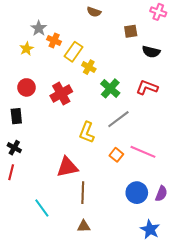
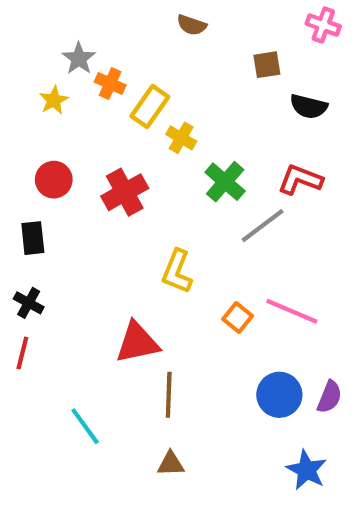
gray line: (118, 119) -> (263, 226), moved

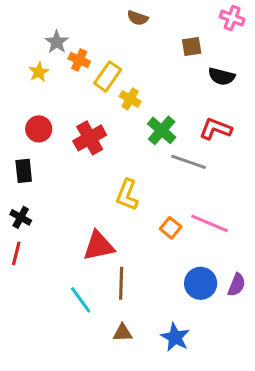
gray line: (263, 226) -> (189, 162), turned 56
cyan line: (85, 426) -> (81, 300), moved
blue star: (307, 470) -> (175, 337), moved

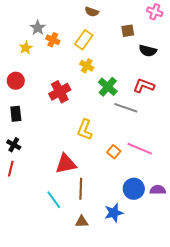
yellow rectangle: (108, 76) -> (84, 40), moved
red circle: (39, 129) -> (16, 81), moved
purple semicircle: (237, 285) -> (158, 190), turned -112
blue star: (175, 337) -> (114, 213), moved, turned 30

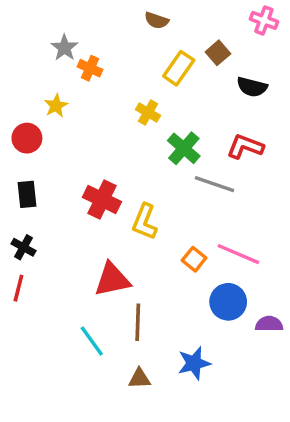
brown square: (128, 31) -> (218, 53), turned -32
yellow rectangle: (84, 40) -> (179, 68), moved
yellow star: (26, 48) -> (56, 106), moved
red cross: (60, 92) -> (102, 199), moved, turned -35
blue circle: (134, 189) -> (228, 302), moved

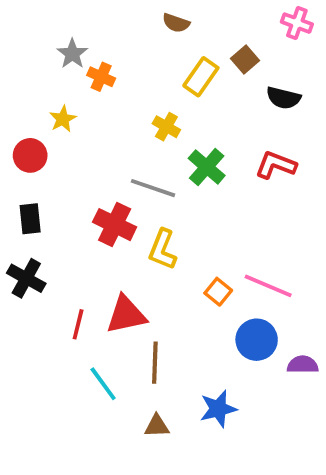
gray line: (215, 184) -> (153, 188), moved
black cross: (24, 247) -> (26, 278), size x1.4
red line: (18, 288) -> (78, 324), moved

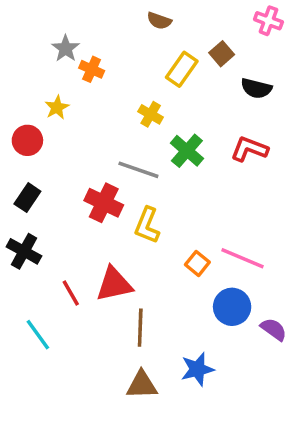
black rectangle: (30, 219) -> (27, 198), turned 40
red line: (78, 324) -> (71, 293), turned -44
purple semicircle: (303, 365) -> (274, 329), turned 36
cyan line: (103, 384) -> (38, 335), moved
brown triangle: (157, 426) -> (142, 385), size x1.4

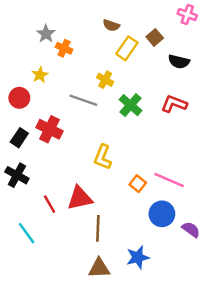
brown semicircle: (159, 21) -> (111, 25), moved
gray line: (138, 170) -> (83, 100), moved
red cross: (104, 203) -> (50, 129), moved

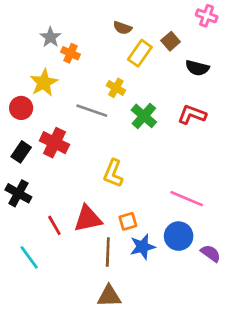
yellow star: (40, 75) -> (44, 83), size x1.5
orange square: (138, 184) -> (128, 221), moved, turned 35
blue star: (138, 257) -> (143, 247), moved

